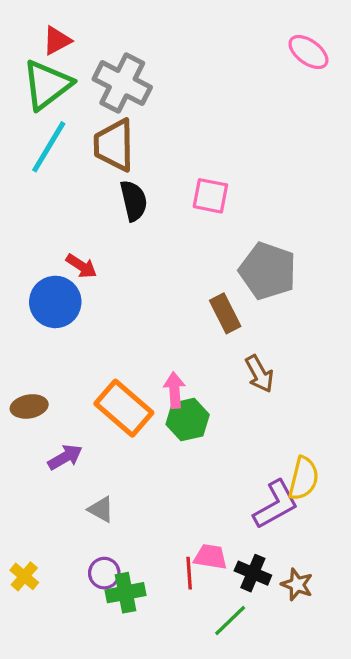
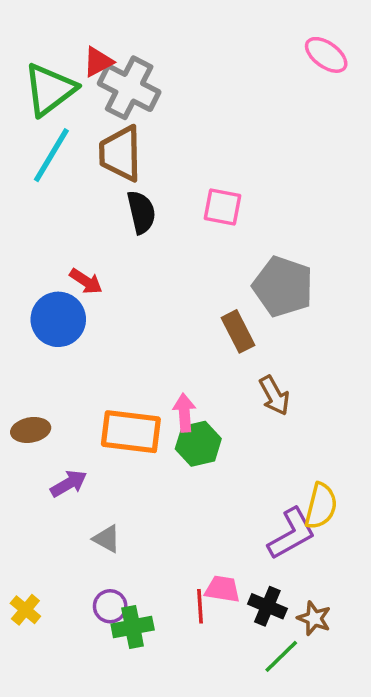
red triangle: (57, 41) -> (98, 62), moved
orange rectangle: (124, 408) -> (131, 432), turned -34
green line: (230, 620) -> (281, 656), moved

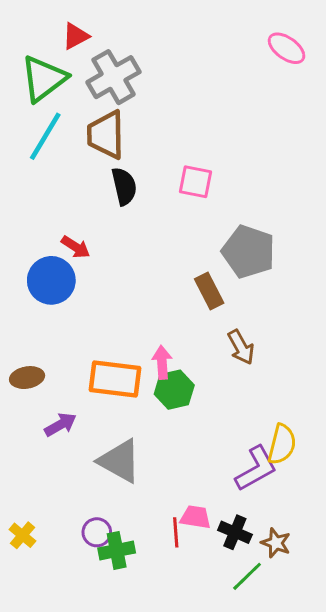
red triangle: (98, 62) -> (76, 36), moved
gray cross: (129, 88) -> (114, 77), turned 33
gray triangle: (107, 539) -> (120, 461), moved, size x1.8

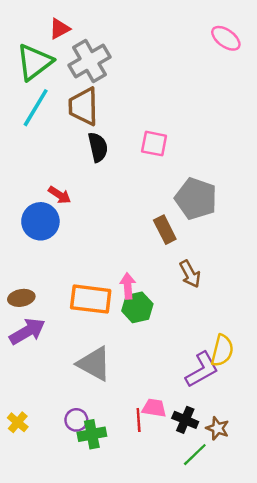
purple arrow: (60, 425) -> (27, 331), moved, size x1.4

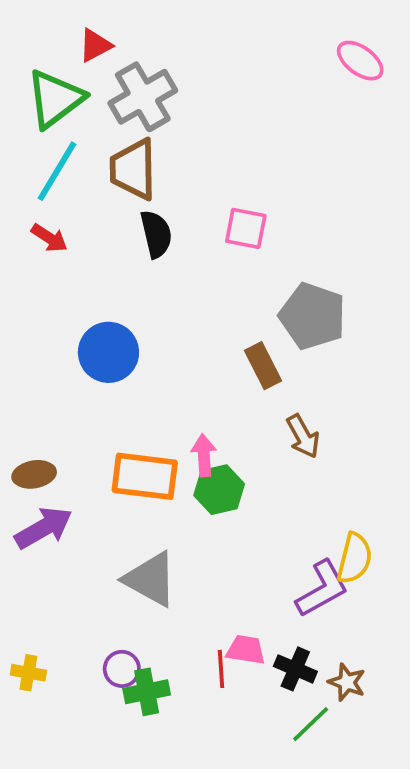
red arrow: (60, 195) -> (49, 238), moved
blue circle: (40, 221) -> (108, 352), moved
yellow cross: (18, 422) -> (28, 673), turned -30

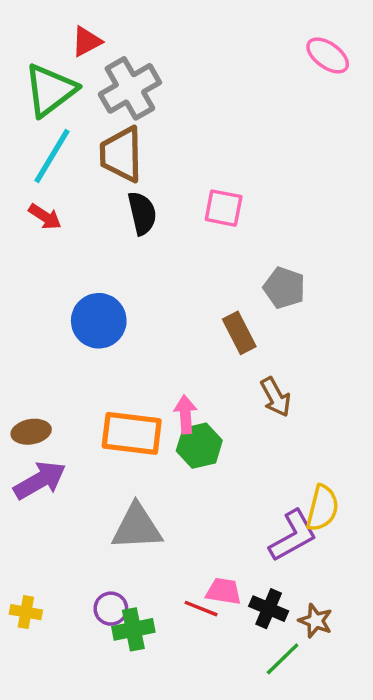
gray pentagon: (313, 316) -> (284, 288), size x0.7
gray triangle: (150, 579) -> (137, 527), turned -32
red line: (221, 669) -> (201, 609), turned -64

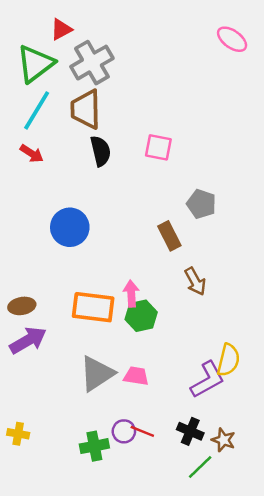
gray triangle: (137, 527) -> (97, 374), turned -30
pink trapezoid: (224, 591) -> (136, 376), moved
purple circle: (111, 609) -> (124, 431), moved

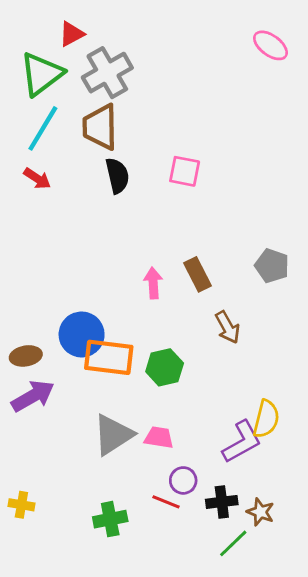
gray pentagon: (201, 204) -> (272, 266), moved
blue circle: (70, 227) -> (82, 334), moved
pink arrow: (131, 294) -> (153, 283), moved
purple circle: (124, 431) -> (183, 480), moved
black cross: (190, 431) -> (222, 502), turned -30

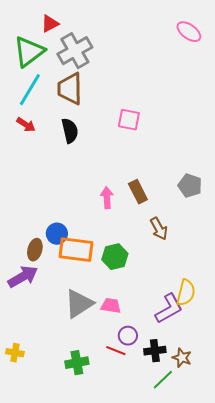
black semicircle: (117, 176) -> (70, 131), moved
blue circle: (82, 334) -> (57, 234), size x0.7
brown ellipse: (26, 356) -> (35, 250), moved, turned -65

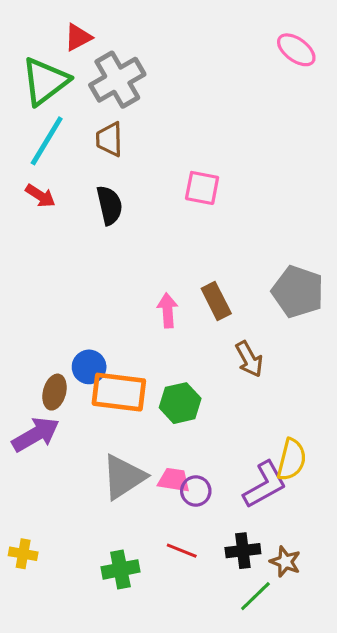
brown trapezoid: (70, 89) -> (109, 139), size x0.7
gray pentagon: (190, 186) -> (298, 292), size x1.4
purple circle: (128, 336) -> (196, 491), moved

